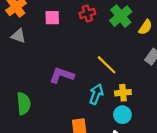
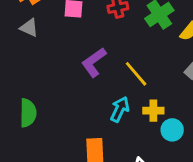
purple L-shape: (62, 75) -> (94, 62), moved, turned -60
cyan circle: (122, 115) -> (172, 130), moved

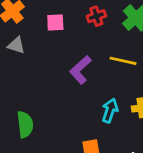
yellow line: (136, 74) -> (123, 61), moved, turned -30

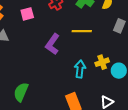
green semicircle: (25, 125) -> (21, 92), turned -138

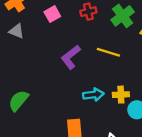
pink square: (27, 14) -> (52, 14), turned -32
cyan arrow: (80, 69) -> (93, 95), turned 60

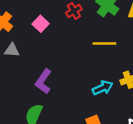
purple L-shape: (71, 57) -> (43, 81), moved

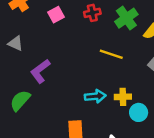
gray triangle: (12, 50) -> (16, 43), moved

